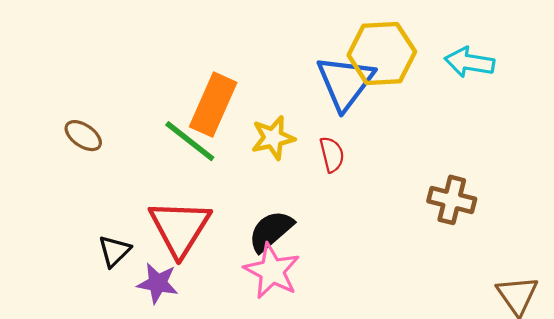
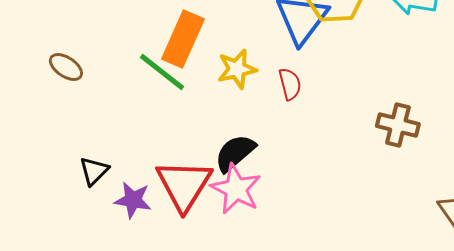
red triangle: (180, 228) -> (184, 185), moved

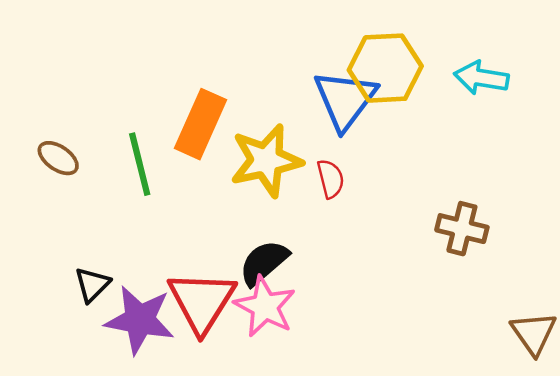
yellow star: (237, 69) -> (266, 161), size x1.5
green line: (162, 72) -> (140, 164), moved, turned 38
purple star: (133, 200) -> (140, 320), size x1.5

